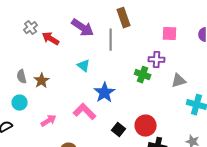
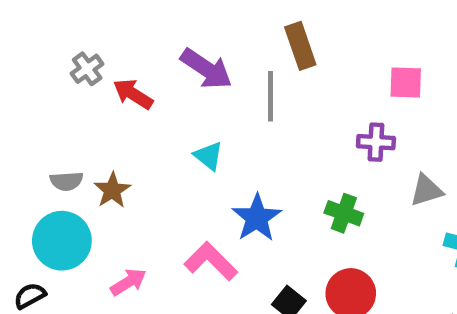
green cross: (143, 75) -> (344, 213), moved
gray semicircle: (22, 77) -> (66, 181), turned -80
cyan circle: (20, 103) -> (62, 241), size x1.6

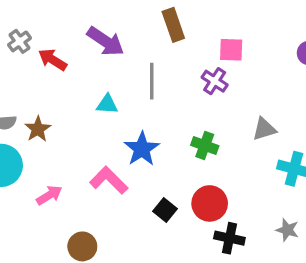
pink square: (406, 83) -> (231, 50), moved
gray line: (270, 96) -> (152, 81), moved
purple cross: (376, 142) -> (215, 81), moved, turned 30
cyan triangle: (209, 156) -> (107, 104), turned -35

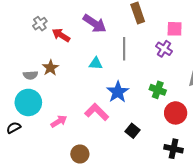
brown star: (38, 129) -> (50, 68), moved
red circle: (210, 203) -> (176, 113), moved

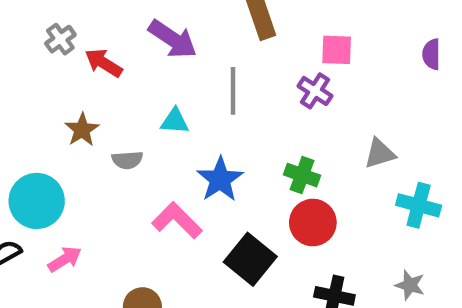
gray semicircle: (30, 75) -> (127, 160), moved
red circle: (176, 113) -> (313, 223), moved
pink arrow: (59, 121) -> (65, 259), moved
black square: (132, 131) -> (250, 259), size x1.6

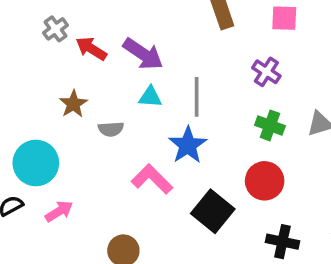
purple arrow: (173, 39) -> (143, 54), moved
pink square: (337, 50) -> (284, 18), moved
gray line: (233, 91) -> (197, 97), moved
green cross: (302, 175) -> (270, 125), moved

